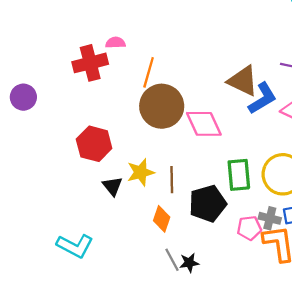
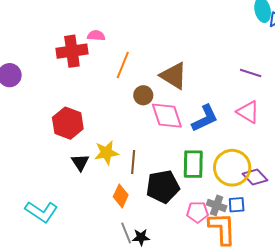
brown triangle: (243, 81) -> (174, 76), moved
blue L-shape: (262, 98) -> (205, 118), moved
brown circle: (162, 106) -> (143, 95), moved, size x0.5

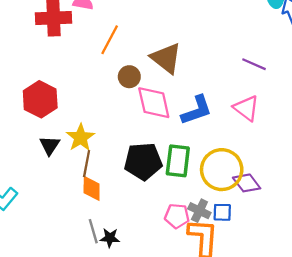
yellow star: (106, 153) -> (80, 138), turned -30
brown line: (133, 162) -> (87, 164), moved
black pentagon: (163, 187) -> (143, 161), moved
orange diamond: (121, 196) -> (92, 188), turned -30

